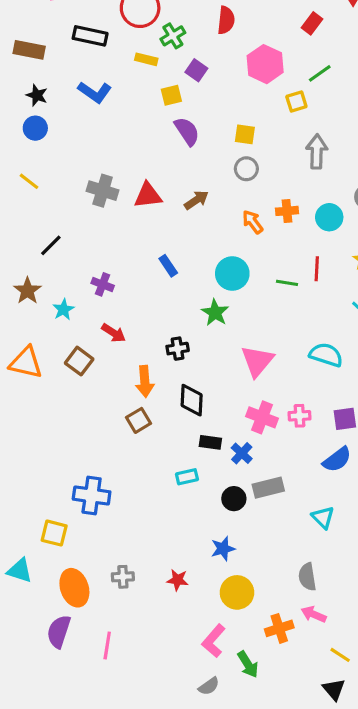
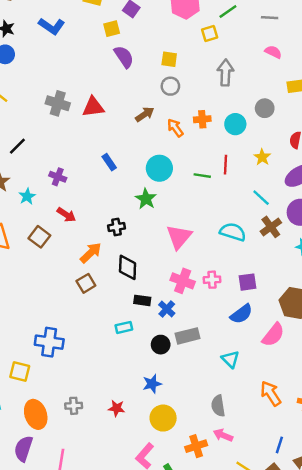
brown arrow: (196, 200) -> (145, 114), moved
orange arrow: (145, 381) -> (91, 253), turned -130

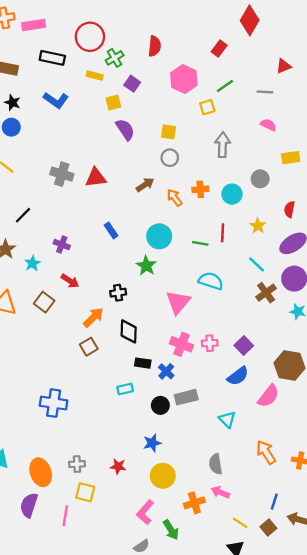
cyan semicircle: (233, 232) -> (211, 281), moved
purple square: (248, 282) -> (244, 346), turned -36
yellow square: (20, 371) -> (85, 492), moved

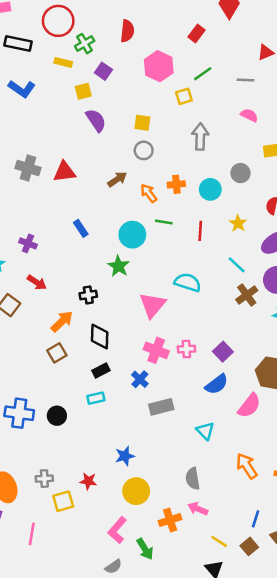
green line: (200, 243) -> (164, 222), moved
black rectangle: (143, 363) -> (101, 370), moved, turned -35
black circle: (160, 405) -> (57, 416), moved
yellow square: (85, 492) -> (63, 501), moved, turned -30

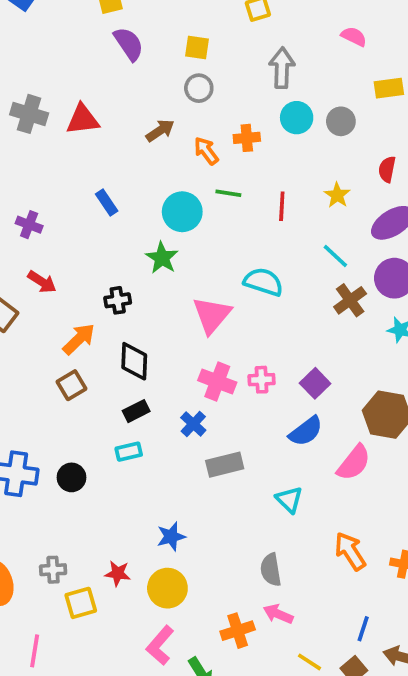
cyan circle: (210, 189) -> (297, 118), moved
yellow circle: (136, 491) -> (167, 588), moved

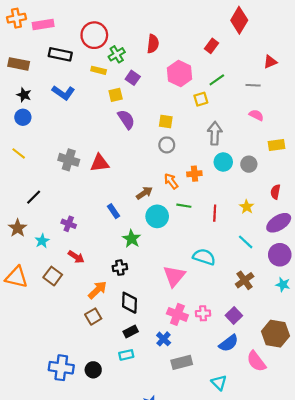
brown arrow: (160, 131) -> (144, 193), moved
green star: (162, 258) -> (132, 239), moved
brown cross: (350, 300) -> (245, 280), moved
pink semicircle: (354, 463) -> (256, 361), turned 105

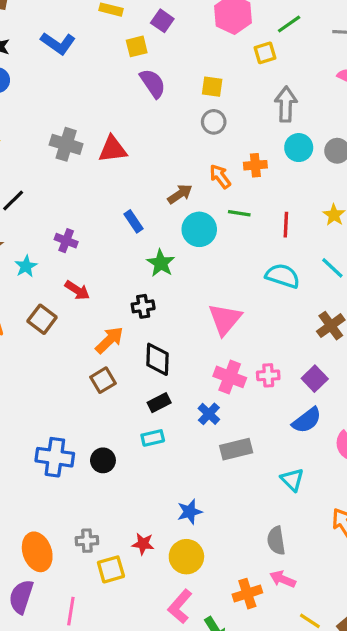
cyan semicircle: (204, 257) -> (283, 276), moved

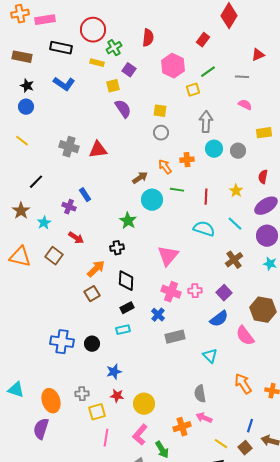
blue rectangle: (133, 221) -> (85, 195), moved
blue star: (190, 512) -> (114, 372), moved
pink line: (71, 611) -> (106, 438), moved

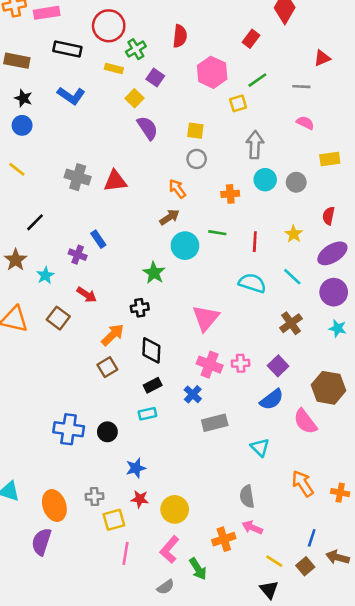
yellow square: (113, 86) -> (135, 98), turned -32
orange arrow: (165, 167) -> (177, 189), moved

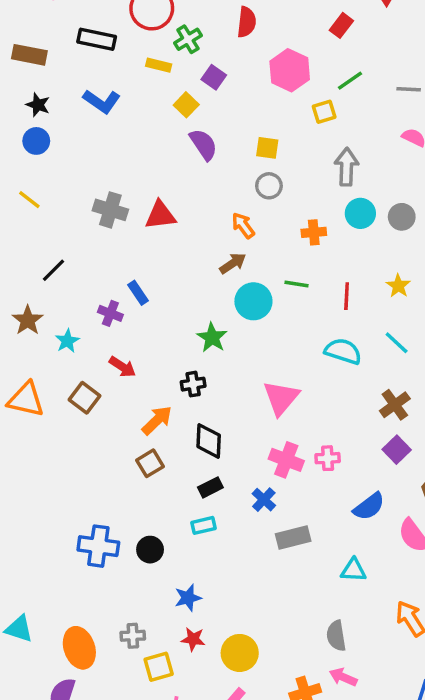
purple square: (278, 366) -> (397, 450), moved
cyan triangle: (260, 447) -> (353, 570), turned -42

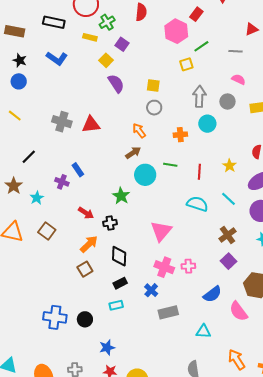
pink hexagon: (290, 70) -> (176, 31), moved
gray circle: (402, 217) -> (227, 102), moved
red arrow: (122, 367) -> (86, 213), moved

